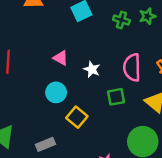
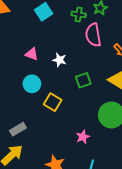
pink semicircle: (132, 67) -> (93, 35), moved
gray rectangle: (45, 144) -> (18, 129), moved

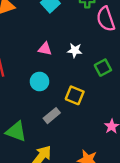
cyan circle: (32, 84) -> (39, 81), moved
gray rectangle: (18, 129) -> (52, 116), moved

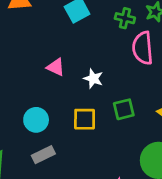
cyan circle: (39, 81) -> (36, 120), moved
yellow square: (75, 95) -> (85, 119), moved, turned -36

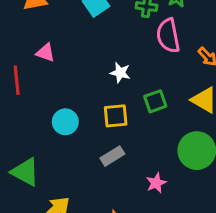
pink triangle: (56, 67) -> (45, 53), moved
gray rectangle: (43, 155) -> (112, 156), moved

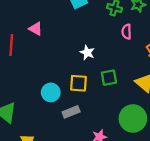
pink semicircle: (168, 36) -> (127, 32), size x0.6
cyan circle: (65, 122) -> (51, 92), moved

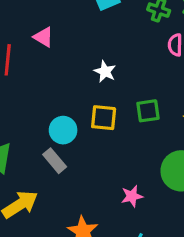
white star: (87, 53) -> (105, 71), moved
gray rectangle: (71, 112) -> (55, 161), moved, turned 70

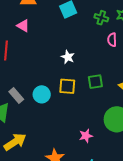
pink triangle: (44, 37) -> (23, 26), moved
gray rectangle: (55, 161) -> (16, 96), moved

